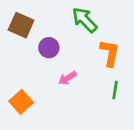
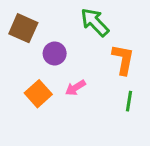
orange square: (21, 102) -> (38, 94), moved

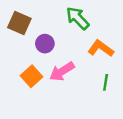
orange L-shape: (123, 59) -> (101, 48), turned -65
pink arrow: (75, 88) -> (62, 71), size x1.5

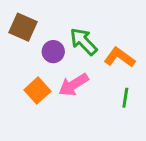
green arrow: (78, 18) -> (84, 42), moved

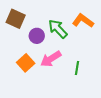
orange L-shape: (120, 57) -> (83, 21), moved
green line: (125, 98) -> (77, 68), moved

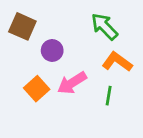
orange L-shape: (83, 21) -> (117, 62), moved
green arrow: (58, 29) -> (104, 26), moved

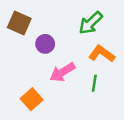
green arrow: (104, 26) -> (91, 23), turned -90
orange square: (37, 89) -> (32, 99), moved

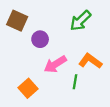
orange L-shape: (102, 54) -> (90, 61), moved
green line: (94, 83) -> (75, 82), moved

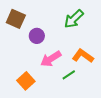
green line: (75, 82) -> (69, 75), turned 48

